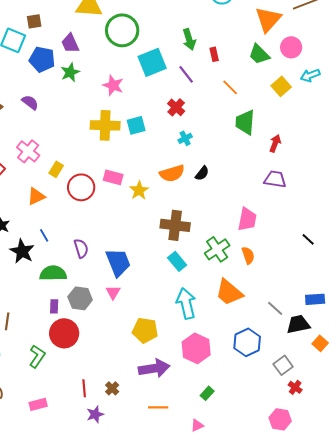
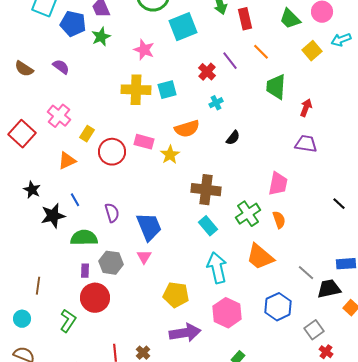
red rectangle: (214, 54) -> (245, 19), size x1.5
purple line: (186, 74) -> (230, 61), moved
orange semicircle: (172, 173) -> (187, 129), moved
black star: (22, 251) -> (53, 216), turned 30

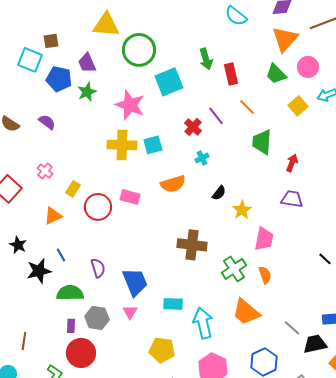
pink star: (144, 50) -> (130, 105), size x1.4
pink cross: (59, 116) -> (45, 171), size x0.7
yellow star: (170, 155) -> (242, 210), moved
cyan rectangle: (208, 226) -> (173, 304), moved, turned -48

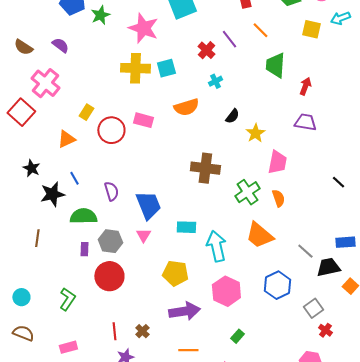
yellow square: (298, 106) -> (311, 29), turned -36
pink cross: (45, 171) -> (45, 83), moved, size x1.8
brown line: (24, 341) -> (37, 238), moved
red circle: (81, 353) -> (109, 276), moved

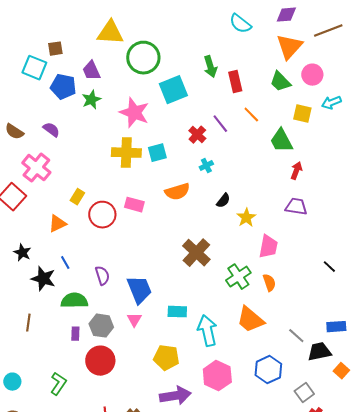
green trapezoid: (275, 65) -> (281, 141), moved, turned -32
brown cross: (205, 168) -> (196, 253), turned 36
black star: (52, 194) -> (43, 279), turned 30

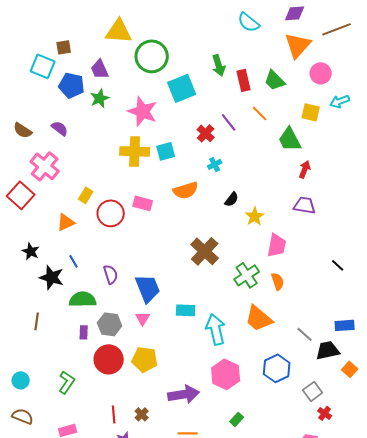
green trapezoid: (280, 82) -> (275, 80), moved
yellow pentagon: (166, 358) -> (145, 359), moved

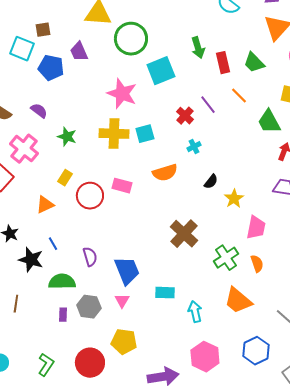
green star: (100, 98) -> (67, 137), moved, turned -30
cyan arrow: (216, 329) -> (195, 312), size x0.7
red circle: (109, 359) -> (90, 363), moved

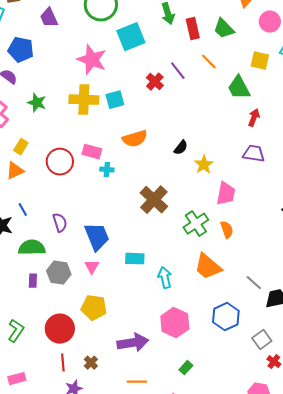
blue pentagon: (51, 68) -> (21, 50), moved
cyan cross: (194, 147) -> (107, 170), moved, turned 32
yellow rectangle: (65, 178) -> (21, 147), moved

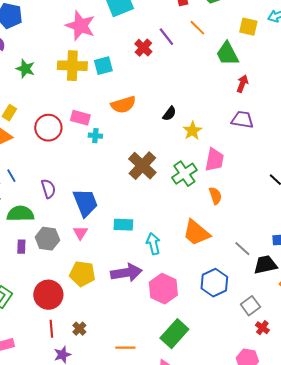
green cross: (196, 224) -> (184, 174), moved
purple arrow: (133, 343) -> (126, 273), moved
green rectangle: (186, 368) -> (174, 334), size x2.0

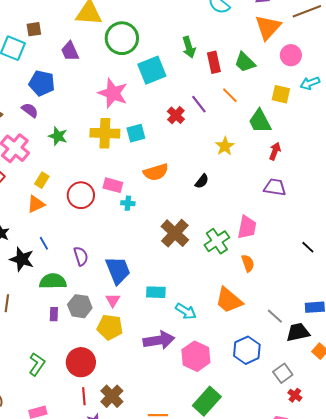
yellow star: (192, 131) -> (225, 146), moved
cyan arrow: (153, 244) -> (186, 311), turned 135
yellow pentagon: (82, 274) -> (110, 327), moved
brown cross: (79, 329) -> (112, 396), size x1.6

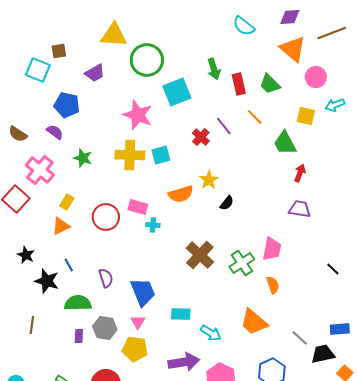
orange triangle: (268, 27) -> (293, 49), turned -32
purple trapezoid: (70, 51) -> (95, 73), turned -95
yellow star: (225, 146) -> (209, 180), moved

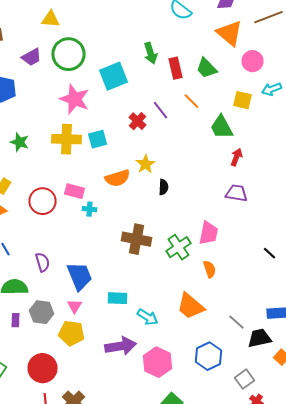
yellow triangle: (114, 35) -> (50, 19), size x0.7
green circle: (147, 60) -> (68, 54), moved
black semicircle: (227, 203) -> (164, 187), turned -35
brown cross: (200, 255) -> (136, 239), turned -32

